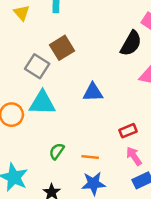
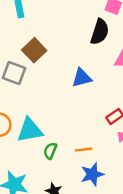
blue triangle: (93, 92) -> (82, 78), moved
cyan triangle: (42, 103) -> (30, 130), moved

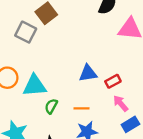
blue triangle: (82, 78) -> (88, 73), moved

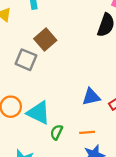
cyan triangle: (35, 86) -> (39, 113), turned 35

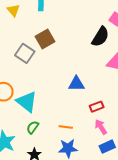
blue triangle: (91, 97) -> (76, 84), moved
green semicircle: (56, 132) -> (33, 127), moved

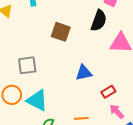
brown square: (45, 39) -> (61, 32), moved, turned -30
gray square: (25, 53) -> (27, 65), moved, turned -30

